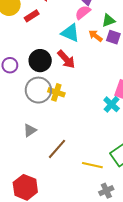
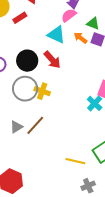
green triangle: (108, 20) -> (93, 23), turned 40
brown line: (57, 149) -> (35, 125), moved

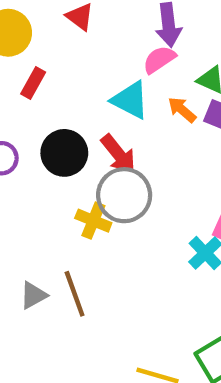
red rectangle: (20, 18) -> (33, 83), moved, turned -32
gray circle: (25, 89) -> (124, 195), moved
brown line: (35, 125) -> (75, 294), turned -65

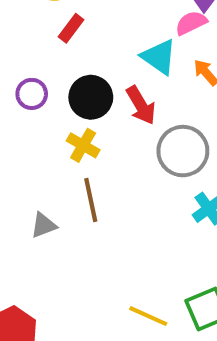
gray circle: (124, 195) -> (183, 151), moved
yellow cross: (93, 221) -> (83, 145), moved
brown line: (75, 294) -> (91, 200), moved

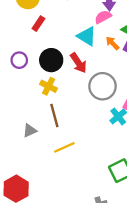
yellow line: (148, 316) -> (64, 147), moved, turned -45

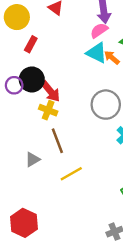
cyan triangle: (87, 36) -> (97, 53), moved
black circle: (51, 60) -> (32, 79), moved
red arrow: (78, 63) -> (51, 91), moved

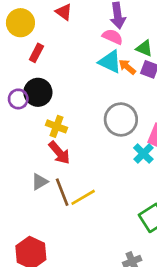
pink semicircle: (99, 30) -> (113, 37), turned 60
red arrow: (51, 91) -> (59, 153), moved
brown line: (57, 141) -> (62, 192), moved

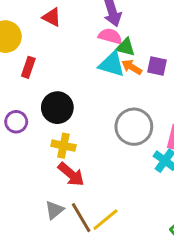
green triangle: (144, 48) -> (125, 47), moved
black circle: (38, 92) -> (57, 108), moved

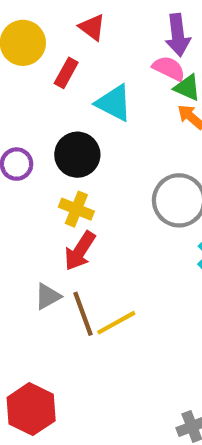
cyan triangle: (112, 64) -> (114, 103), moved
red rectangle: (28, 67) -> (66, 73), moved
red arrow: (71, 174) -> (80, 251), turned 72

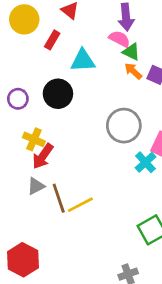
cyan triangle: (114, 103) -> (83, 61), turned -32
yellow cross: (76, 209) -> (34, 139), moved
red arrow: (80, 251) -> (43, 156), moved

